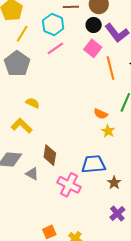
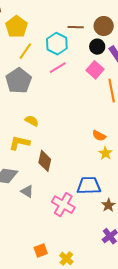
yellow L-shape: (22, 126) -> (19, 143), turned -35
brown diamond: (50, 155) -> (45, 161), moved

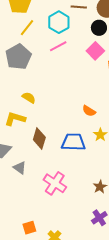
orange semicircle: (99, 136) -> (89, 111), moved
blue trapezoid: (89, 186) -> (73, 142), moved

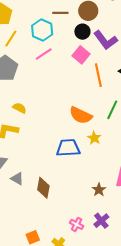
orange semicircle: (89, 111) -> (81, 115), size x1.6
brown diamond: (39, 138) -> (43, 188), moved
pink cross: (55, 183) -> (77, 224), moved, size x0.6

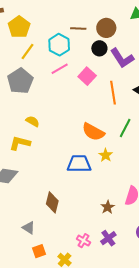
pink square: (81, 55) -> (87, 76), moved
gray triangle: (17, 179) -> (29, 228), moved

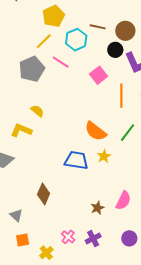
yellow pentagon: (19, 27) -> (54, 16), moved
pink line: (60, 69) -> (61, 62), moved, turned 54

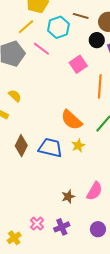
brown diamond: (44, 194) -> (21, 146), moved

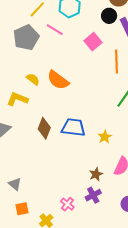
orange semicircle: (72, 120) -> (58, 80), moved
yellow star: (78, 146) -> (105, 137), moved
purple cross: (62, 227) -> (93, 195), moved

